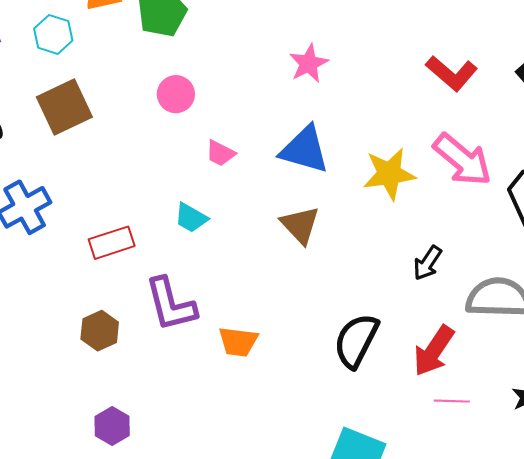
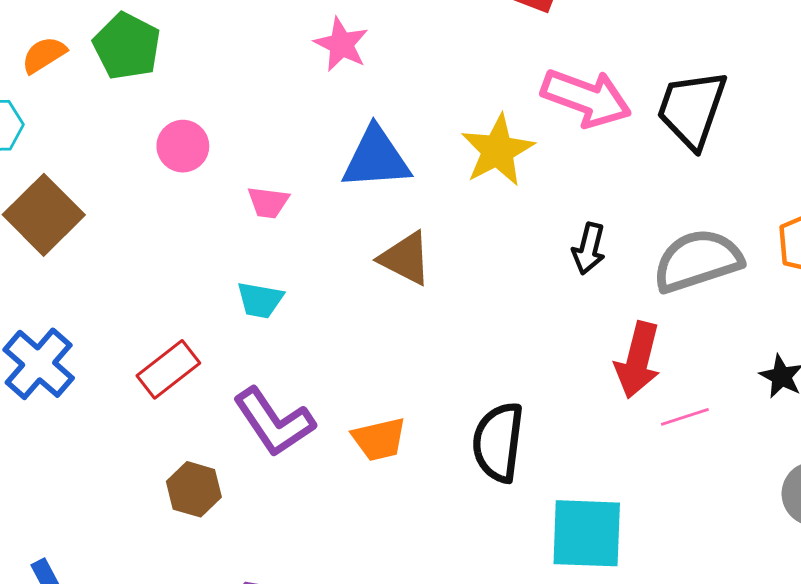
black semicircle: (356, 341) -> (498, 442), moved

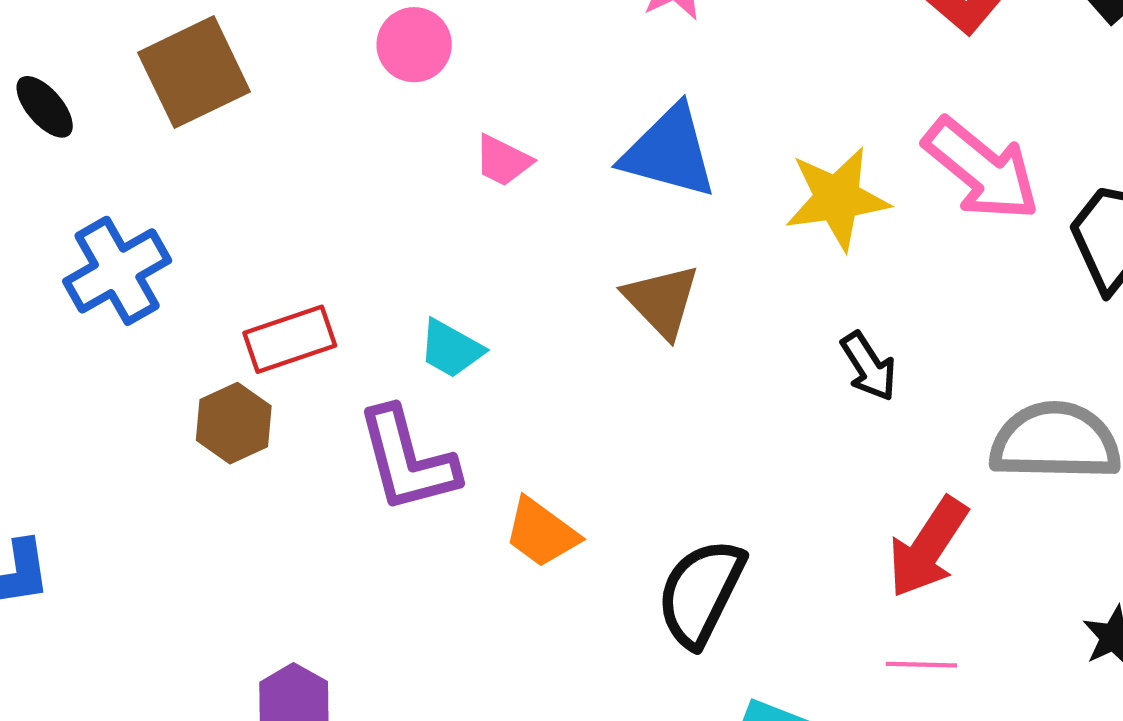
black arrow: (589, 249) -> (869, 366), moved, turned -66
cyan trapezoid: (260, 300) -> (451, 349), moved
pink line: (685, 417) -> (921, 665), moved
orange trapezoid: (379, 439) -> (541, 533), turned 30
brown hexagon: (194, 489) -> (234, 423), moved

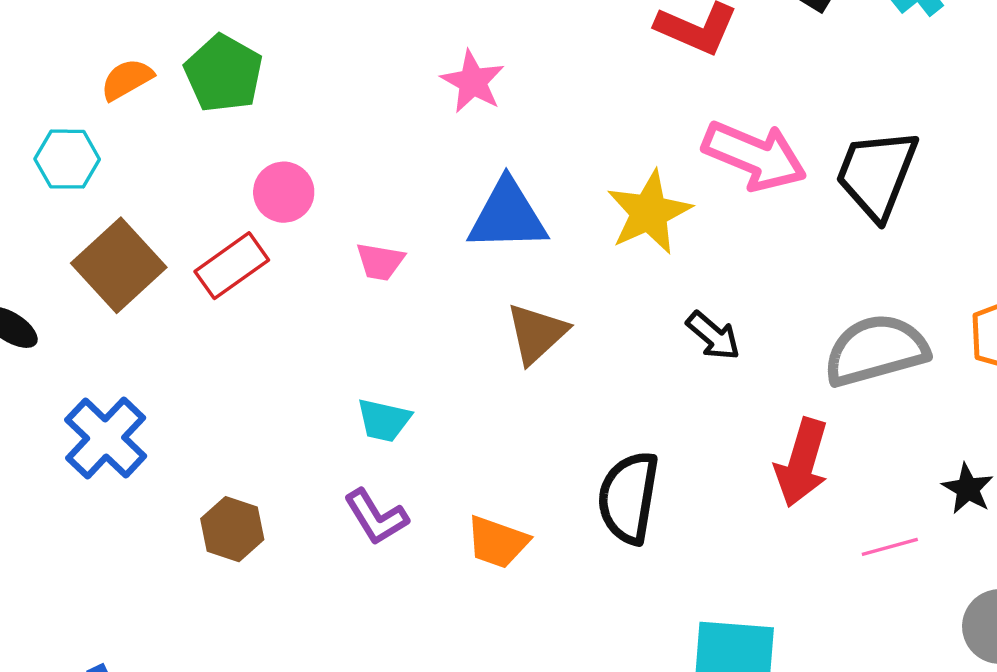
brown triangle: (662, 301) -> (537, 333), turned 48
red rectangle: (290, 339) -> (232, 266), moved
purple L-shape: (407, 460) -> (376, 517), size x0.7
black semicircle: (701, 593) -> (628, 497), moved
pink line: (921, 665) -> (890, 547), moved

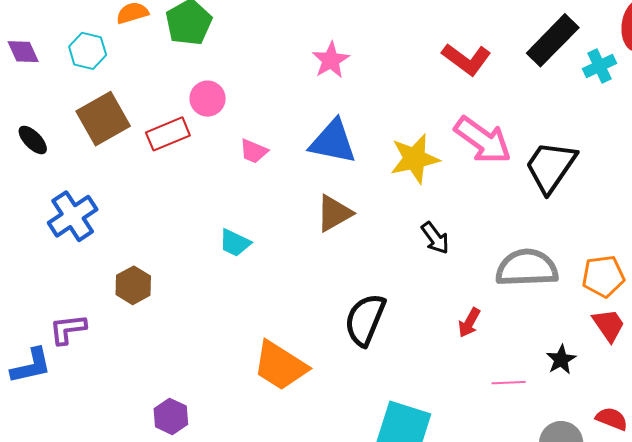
red arrow: (802, 463) -> (469, 323), size x0.6
purple L-shape: (376, 517) -> (68, 329), moved, turned 102
orange trapezoid: (497, 542) -> (280, 366), moved, size x1.5

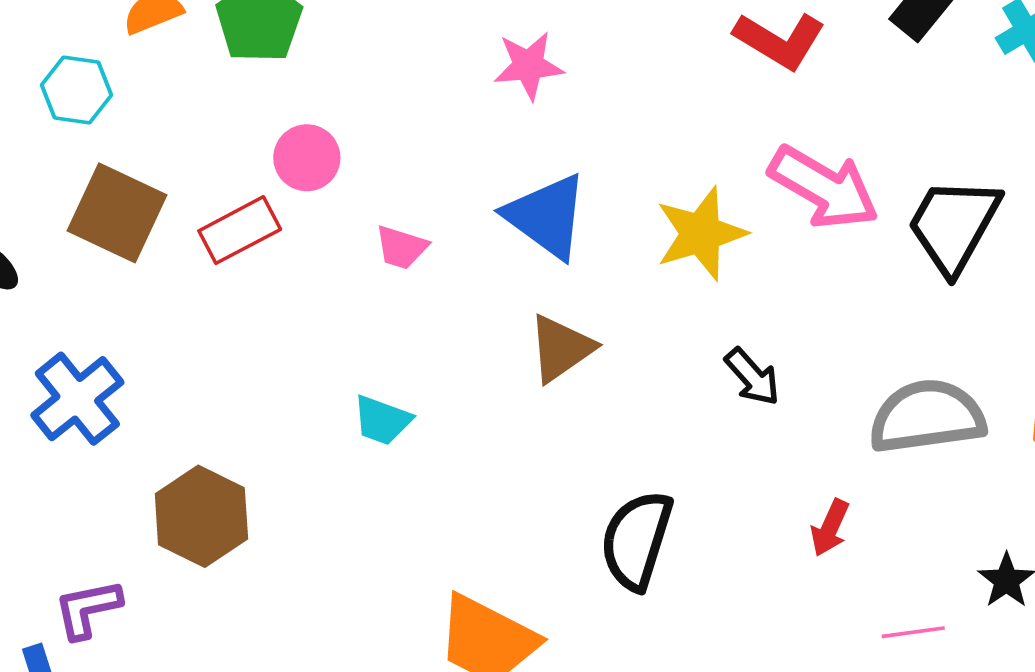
pink star: (331, 60) -> (528, 66), turned 30
brown square: (103, 119) -> (117, 213), turned -30
blue triangle: (333, 142) -> (547, 216), turned 30
brown hexagon: (133, 285) -> (201, 516), size x1.4

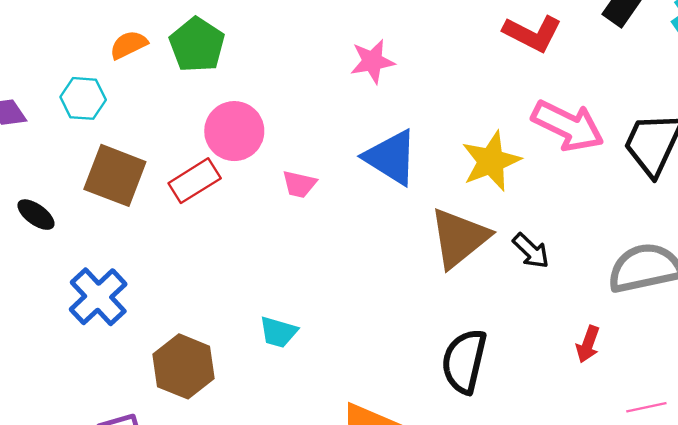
pink circle: (307, 158) -> (234, 131), size x1.4
brown triangle: (561, 348) -> (459, 238), moved, size x1.4
cyan trapezoid: (382, 420) -> (278, 332), moved

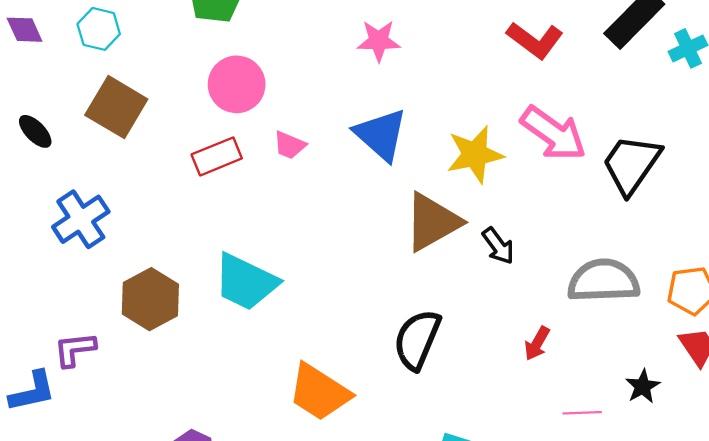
red rectangle: (195, 181) -> (217, 156), moved
cyan trapezoid: (278, 332) -> (246, 282), size x1.8

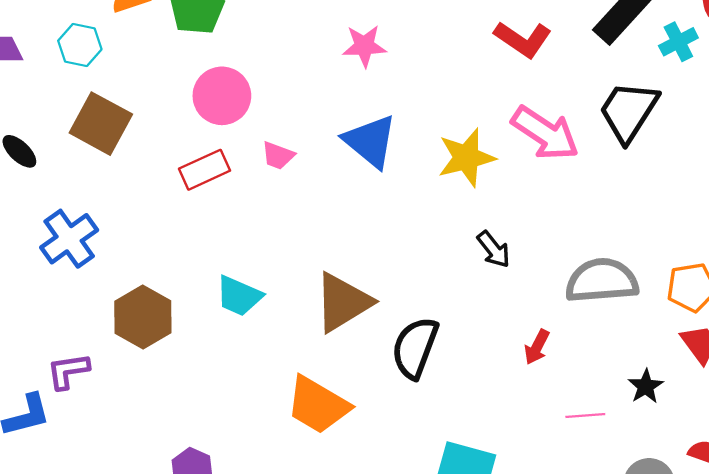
black trapezoid: (631, 164) -> (629, 111), moved
brown triangle: (432, 222) -> (343, 302), moved
cyan trapezoid: (246, 282) -> (239, 296), size x0.7

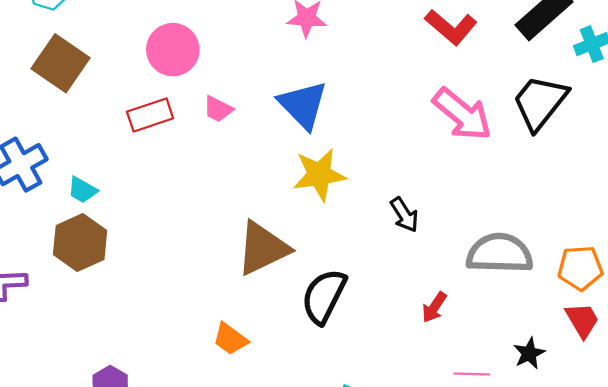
yellow star: (466, 158) -> (319, 175), moved
cyan trapezoid: (239, 296) -> (82, 190), moved, size x0.7
orange trapezoid: (318, 405) -> (230, 339), size x0.6

